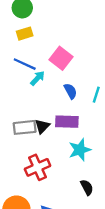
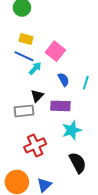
yellow rectangle: (25, 34) -> (26, 39), moved, turned 32
black triangle: (42, 126) -> (37, 96), moved
black semicircle: (87, 187) -> (78, 163), size x1.5

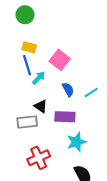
blue line: (24, 56) -> (27, 65), turned 48
cyan line: (86, 83) -> (91, 93), turned 40
black triangle: (37, 96) -> (41, 106), turned -40

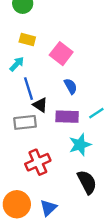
blue line: (27, 65) -> (29, 89), moved
cyan arrow: (39, 78) -> (17, 64), moved
cyan line: (91, 93) -> (96, 113), moved

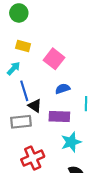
blue semicircle: (71, 86) -> (63, 89), turned -80
cyan line: (96, 113) -> (86, 104), moved, turned -56

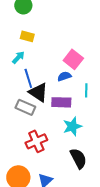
pink square: (54, 59) -> (73, 59), moved
black triangle: (35, 106) -> (38, 92), size x1.5
gray rectangle: (21, 122) -> (25, 107), turned 30

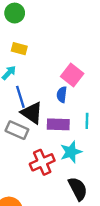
blue semicircle: (64, 76) -> (62, 95), turned -64
cyan line: (86, 90) -> (87, 121), moved
red cross: (36, 141) -> (42, 162), moved

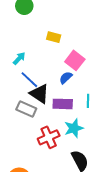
yellow rectangle: (19, 49) -> (54, 37), moved
blue semicircle: (62, 95) -> (66, 78), turned 40
blue line: (20, 97) -> (29, 80), turned -30

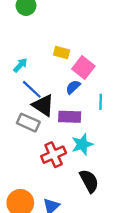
yellow rectangle: (54, 37) -> (62, 53), moved
cyan line: (88, 101) -> (101, 102), moved

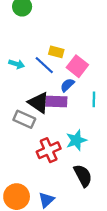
cyan arrow: (20, 65) -> (17, 64), turned 64
blue line: (32, 89) -> (44, 65), moved
purple rectangle: (70, 117) -> (56, 102), moved

